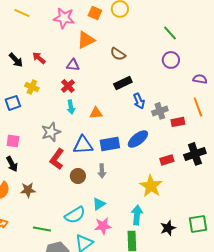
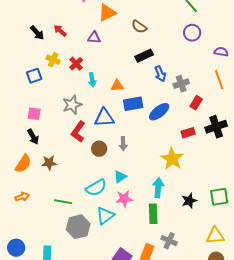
red cross: (68, 86) -> (76, 64), moved
red rectangle: (178, 122) -> (196, 103), moved, turned -48
blue rectangle: (110, 144) -> (133, 104), moved

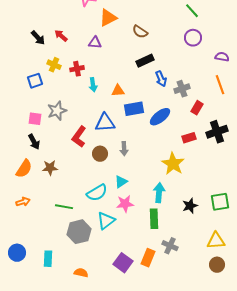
red cross: (76, 64) -> (77, 69), turned 32
gray star: (72, 105) -> (57, 111), moved

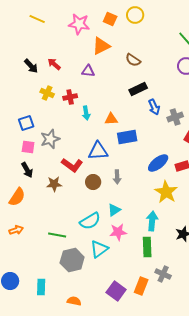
blue square: (35, 81) -> (26, 123), moved
blue ellipse: (160, 117) -> (158, 163), moved
red L-shape: (79, 137) -> (72, 165), turned -90
brown star: (50, 168) -> (54, 184), moved

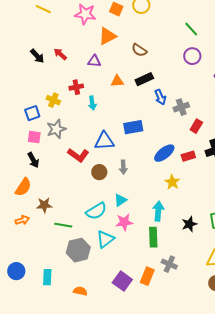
yellow cross: (47, 93) -> (53, 100), moved
orange triangle: (111, 119) -> (117, 81), moved
brown star: (54, 184) -> (44, 205), moved
yellow star: (166, 192) -> (172, 182), size x0.7

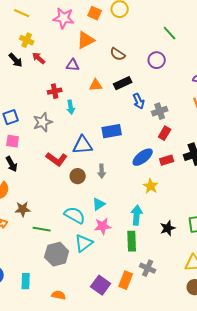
purple circle: (192, 56) -> (157, 60), moved
yellow cross: (53, 100) -> (27, 40), moved
red rectangle: (196, 126) -> (165, 133), moved
gray star: (56, 129) -> (43, 122), moved
cyan semicircle: (96, 211) -> (75, 215), turned -120

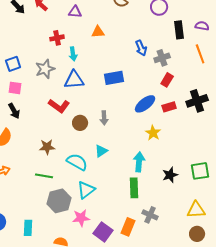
black rectangle: (123, 83) -> (179, 30), moved, turned -72
blue triangle: (83, 145) -> (74, 80), moved
brown star: (23, 209) -> (47, 147), moved
pink star: (103, 226) -> (81, 218), moved

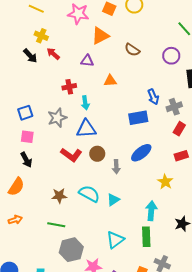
blue rectangle: (114, 78) -> (138, 118), moved
blue ellipse: (145, 104) -> (141, 153), moved
brown circle: (80, 123) -> (97, 154), moved
cyan semicircle: (77, 162) -> (89, 194), moved
cyan triangle: (86, 190) -> (115, 240), moved

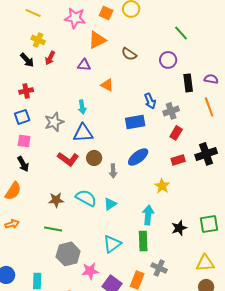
red arrow: (53, 54) -> (50, 58), turned -104
orange triangle: (110, 81) -> (107, 85), turned 32
red cross: (69, 87) -> (26, 91), moved

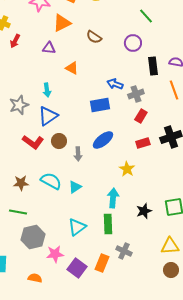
blue arrow: (150, 101) -> (115, 84), turned 133
blue triangle: (83, 133) -> (48, 116), turned -30

